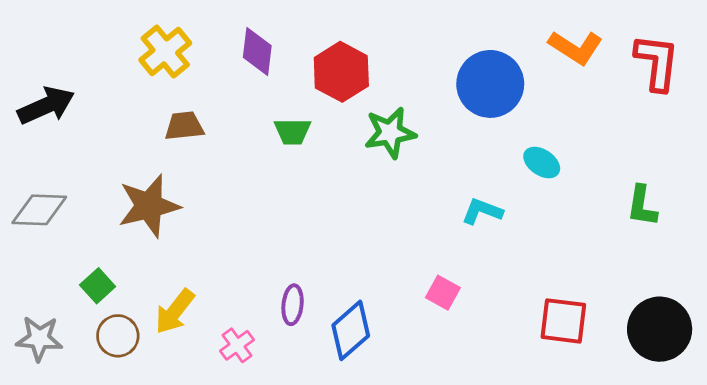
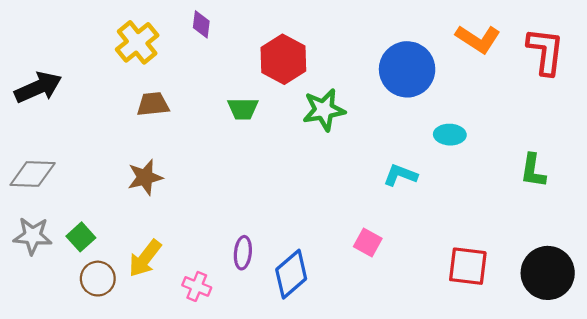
purple diamond: (257, 51) -> (201, 24), moved, size x0.7
cyan ellipse: (542, 163) -> (450, 135), turned -32
brown star: (149, 206) -> (145, 177), moved, size x0.7
gray star: (39, 339) -> (33, 236), moved
pink cross: (237, 345) -> (197, 286), turned -32

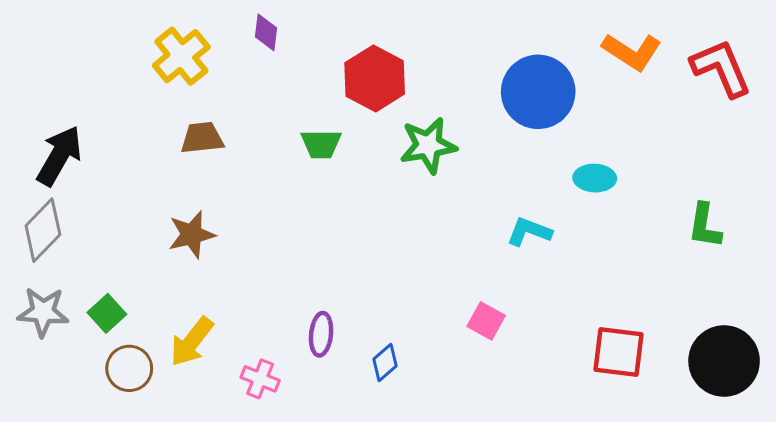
red L-shape: (545, 51) -> (721, 68), turned -30
black arrow: (38, 87) -> (59, 156), moved, turned -36
gray diamond: (33, 174) -> (43, 230), turned -48
blue diamond: (291, 274) -> (385, 362), size x0.6

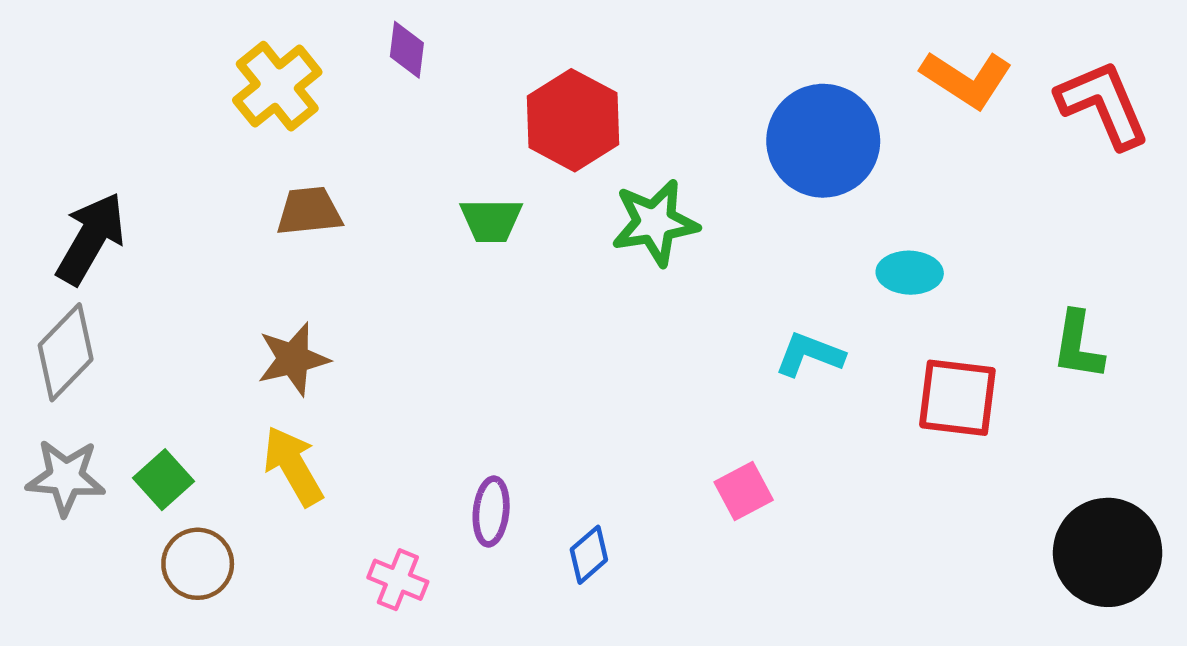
pink square: (486, 321) -> (744, 491), turned 33
yellow arrow: (192, 342) -> (293, 466), moved, turned 112
red square: (618, 352) -> (957, 398), moved

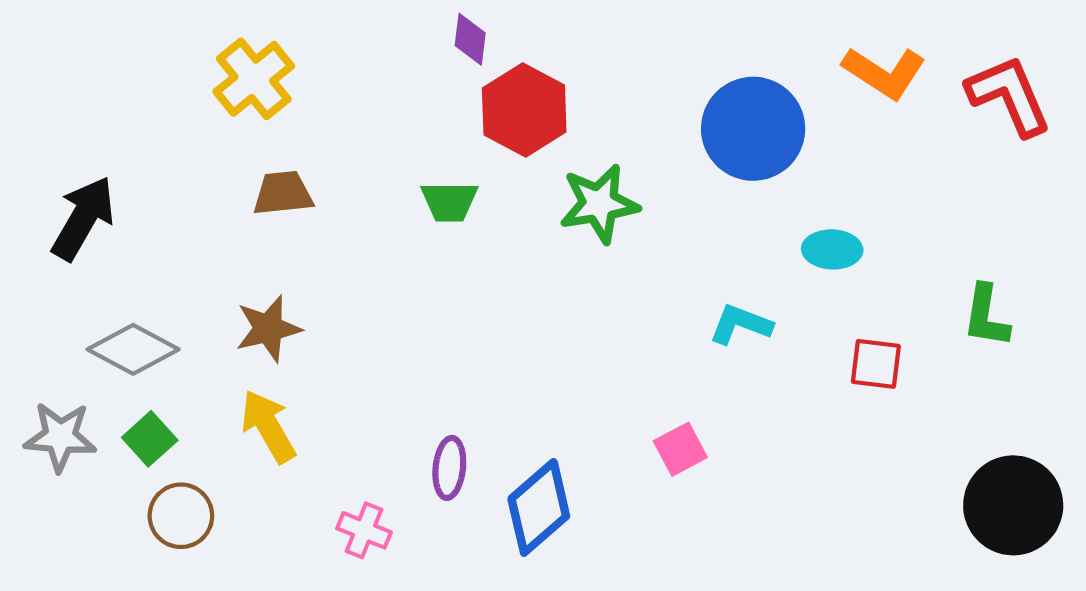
purple diamond: (407, 50) -> (470, 39), moved
gray diamond: (66, 352) -> (133, 349), moved, turned 74
red square: (957, 398) -> (876, 364), size x0.7
blue diamond: (589, 555) -> (539, 507), size x1.8

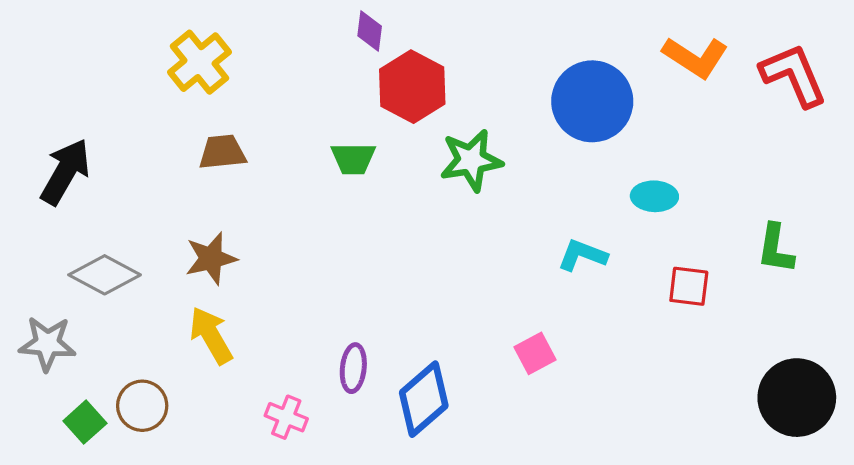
green square: (150, 439) -> (85, 422), moved

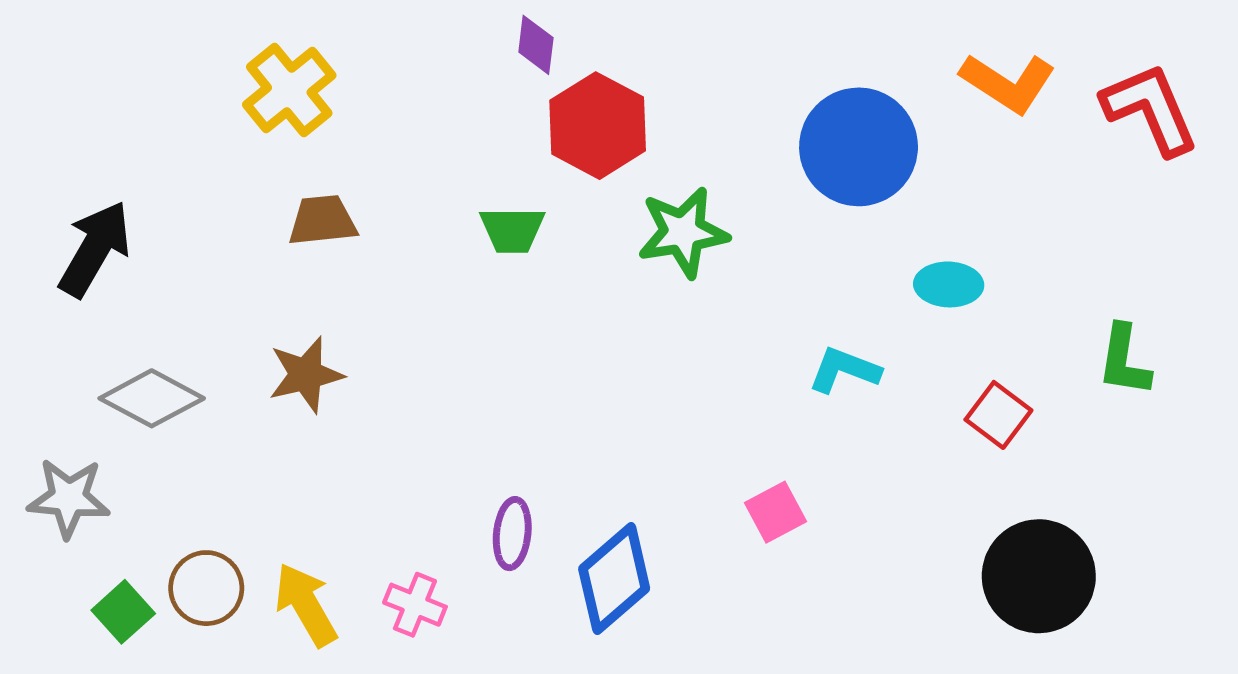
red square: (689, 286) -> (998, 415), turned 30
yellow arrow: (211, 335) -> (306, 605), moved
black circle: (797, 398) -> (1039, 576), moved

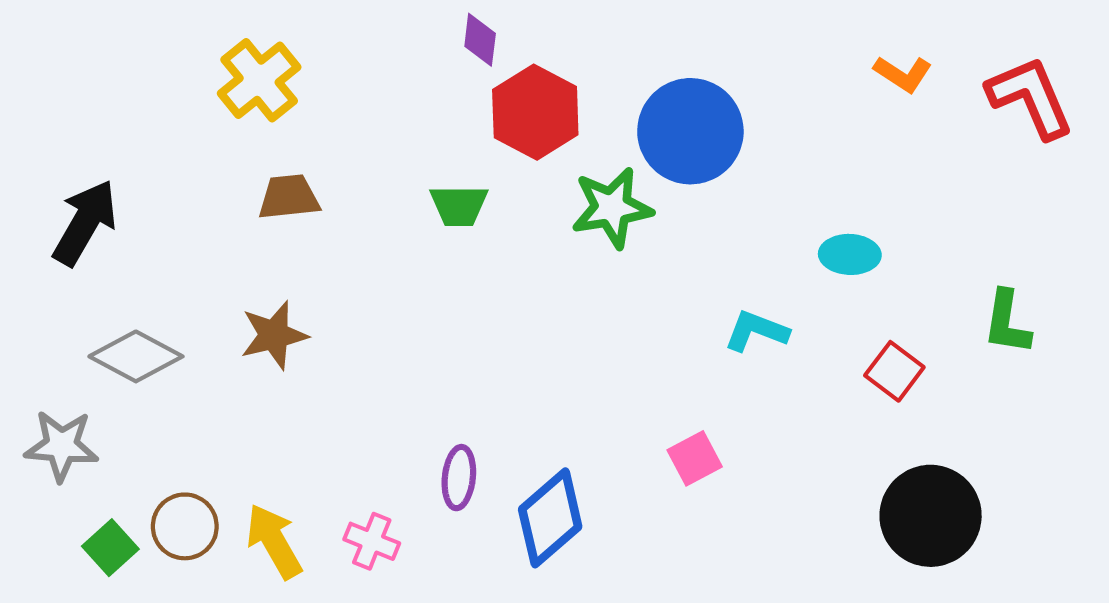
orange L-shape: (1008, 83) -> (903, 74), size x0.7
blue circle: (859, 147) -> (690, 131), moved

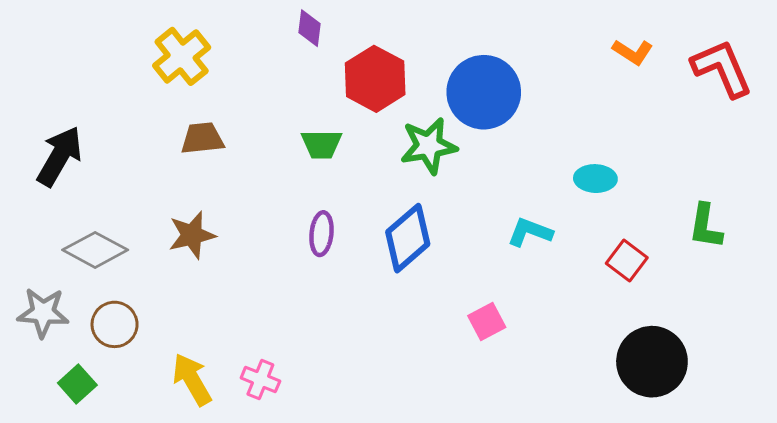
purple diamond: (480, 40) -> (310, 28), moved
purple ellipse: (459, 478) -> (321, 234), moved
blue diamond: (550, 518) -> (408, 238), moved
brown circle: (185, 526) -> (115, 324), moved

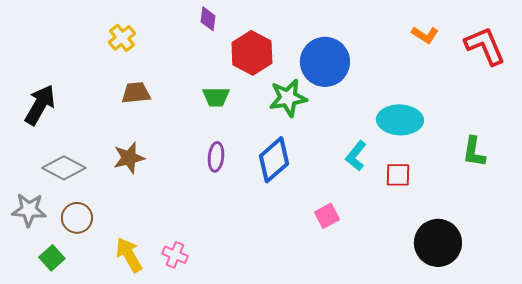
yellow cross: (182, 56) -> (122, 38), size x0.7
cyan ellipse: (595, 179) -> (400, 120), size x1.6
cyan L-shape: (530, 232) -> (356, 156), turned -72
red square: (627, 260) -> (398, 175), moved, turned -36

